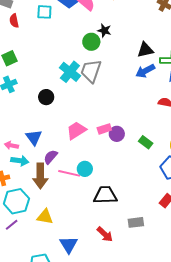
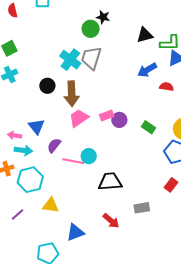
blue arrow: (145, 71) -> (147, 70), moved
brown arrow: (40, 176) -> (72, 94), moved
cyan hexagon: (16, 201) -> (30, 180), moved
blue triangle: (69, 245) -> (75, 232), turned 42

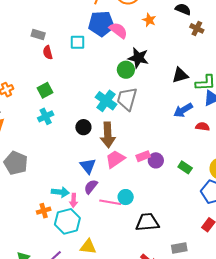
black star: (103, 17) -> (138, 58), size x1.5
blue triangle: (36, 126) -> (88, 166), moved
pink arrow: (14, 135) -> (74, 200), moved, turned -96

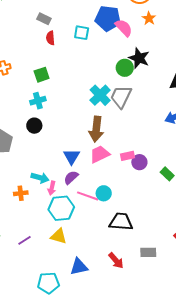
orange star: (149, 20) -> (149, 18), moved
black circle: (83, 127) -> (34, 126), moved
cyan hexagon: (67, 221) -> (61, 208), moved

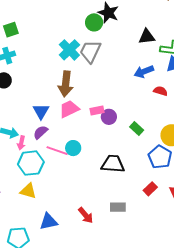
black trapezoid: (121, 222) -> (113, 164), moved

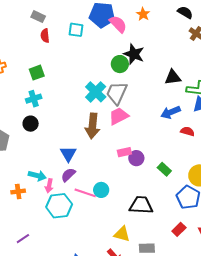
pink trapezoid: (69, 109) -> (119, 116), moved
yellow triangle: (28, 191) -> (122, 234), moved

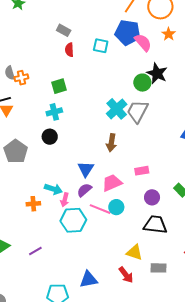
pink trapezoid: (119, 116) -> (112, 183), moved
brown arrow: (93, 126) -> (111, 143), size x0.7
purple circle: (136, 158) -> (152, 197), moved

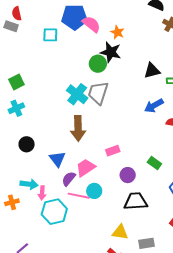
orange star: (169, 34) -> (117, 32), moved
red semicircle: (69, 50) -> (17, 14), moved
black circle: (50, 137) -> (27, 144), moved
brown arrow: (111, 143) -> (78, 128), size x1.4
purple semicircle: (84, 190) -> (69, 179), moved

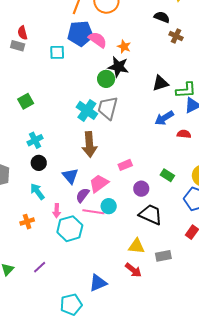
cyan cross: (16, 108) -> (35, 140), moved
cyan arrow: (29, 184) -> (37, 191), moved, turned -132
black trapezoid: (136, 201) -> (151, 214), turned 30

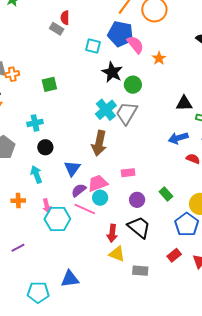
black star: (118, 67) -> (112, 72), moved
cyan cross: (35, 140) -> (35, 123), moved
cyan circle: (109, 206) -> (100, 198), moved
pink arrow: (57, 211) -> (47, 206), moved, turned -32
red arrow: (133, 270) -> (112, 233), moved, turned 42

